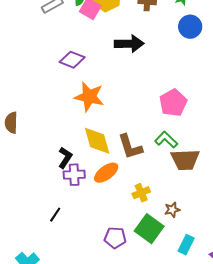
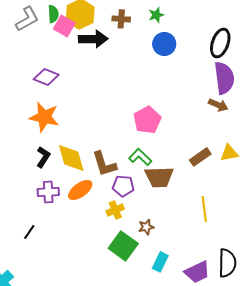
black arrow: (129, 44) -> (93, 39), moved
orange star: (89, 97) -> (44, 117), moved
black L-shape: (65, 158) -> (43, 157), moved
purple pentagon: (115, 238) -> (123, 186), moved

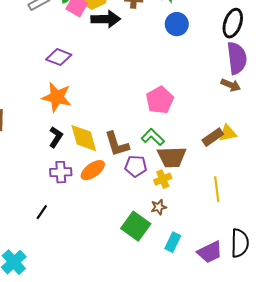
yellow triangle: (229, 153) -> (228, 133), moved
yellow cross: (115, 210) -> (163, 179), moved

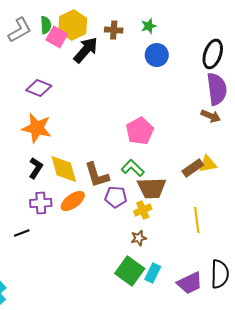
black arrow: (106, 19) -> (86, 50), turned -48
black line: (42, 212) -> (22, 233), moved, turned 35
green square: (136, 226) -> (130, 271), moved

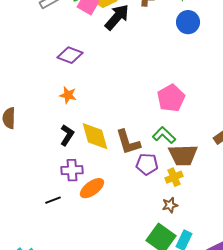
orange star: (37, 128) -> (68, 95), size x0.6
orange ellipse: (73, 201) -> (92, 188), moved

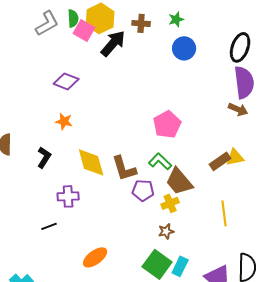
black L-shape: (67, 135) -> (44, 157), moved
brown trapezoid: (183, 155) -> (179, 181), turned 52
orange ellipse: (92, 188) -> (95, 257), moved

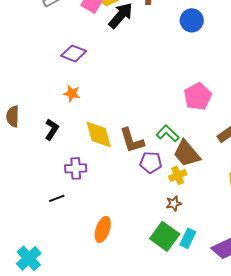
pink pentagon: (167, 124) -> (198, 96), moved
orange ellipse: (95, 257) -> (103, 229), turned -35

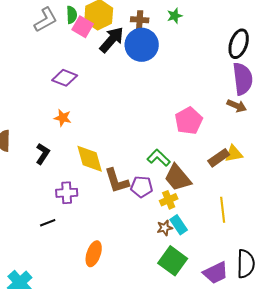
blue circle: (192, 20) -> (142, 45), moved, size x1.4
brown L-shape: (132, 140) -> (117, 181), moved
green square: (165, 236) -> (173, 261), moved
cyan rectangle: (188, 238) -> (179, 225), moved, turned -60

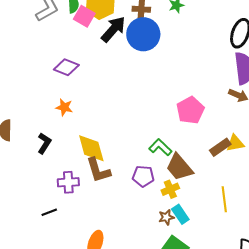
brown L-shape: (117, 181) -> (98, 170), moved

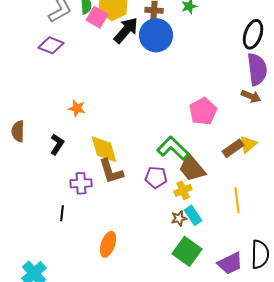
purple diamond: (66, 67) -> (51, 45), moved
yellow triangle: (235, 143) -> (248, 144), turned -30
green L-shape: (160, 147) -> (173, 148), size x1.4
black line: (49, 212) -> (62, 213), turned -63

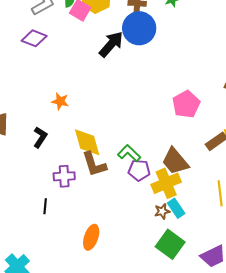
black arrow: (126, 30) -> (111, 44), moved
green L-shape: (173, 148) -> (129, 153), moved, size x0.7
yellow cross: (183, 190) -> (166, 183), size x1.6

